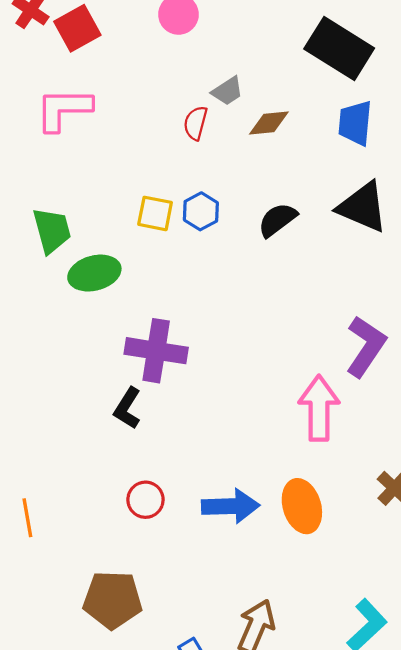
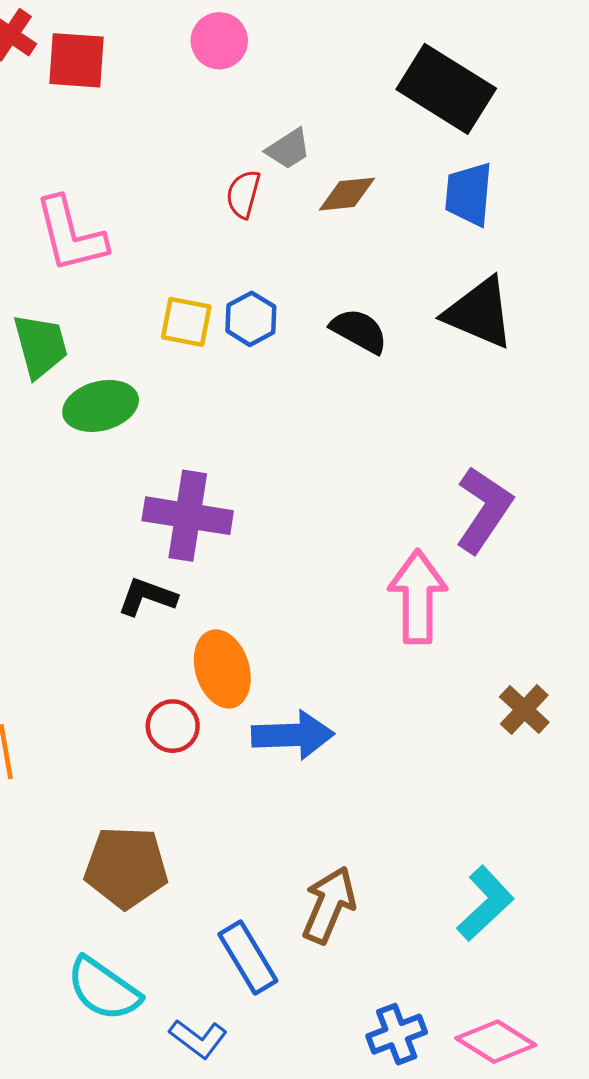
red square: (77, 28) -> (77, 60), turned 33
pink L-shape: (64, 109) -> (70, 235), moved, turned -104
black semicircle: (277, 220) -> (359, 331), turned 66
black L-shape: (127, 408) -> (147, 597), turned 78
orange ellipse: (302, 506) -> (222, 669), moved

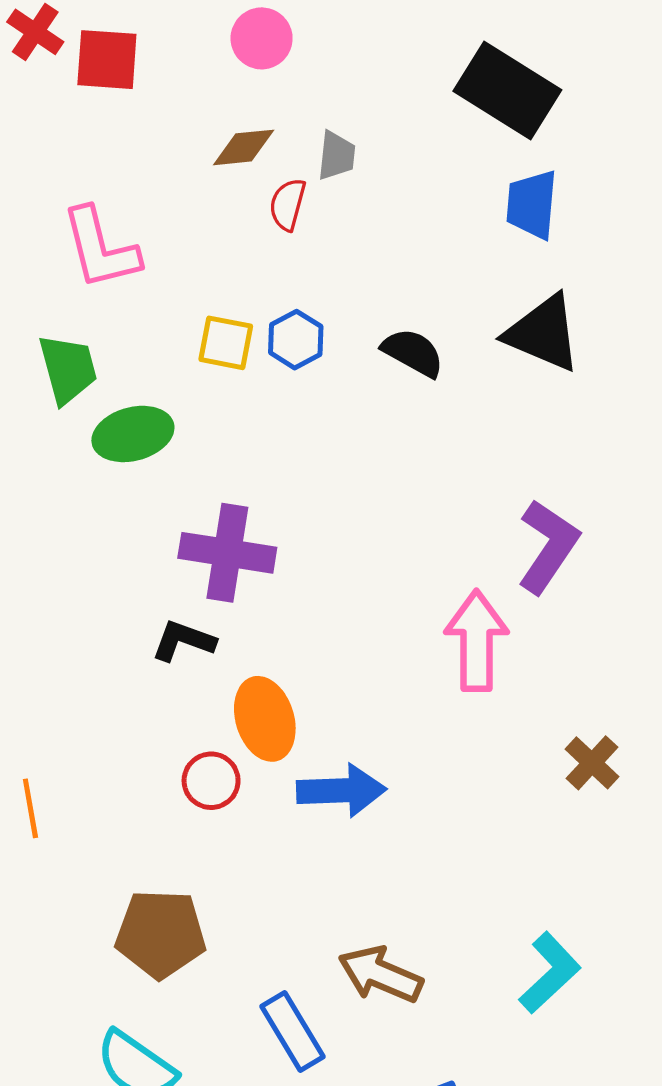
gray trapezoid: (288, 149) -> (336, 156), turned -51
brown diamond: (347, 194) -> (244, 147), moved
brown arrow: (329, 905) -> (380, 974), turned -90

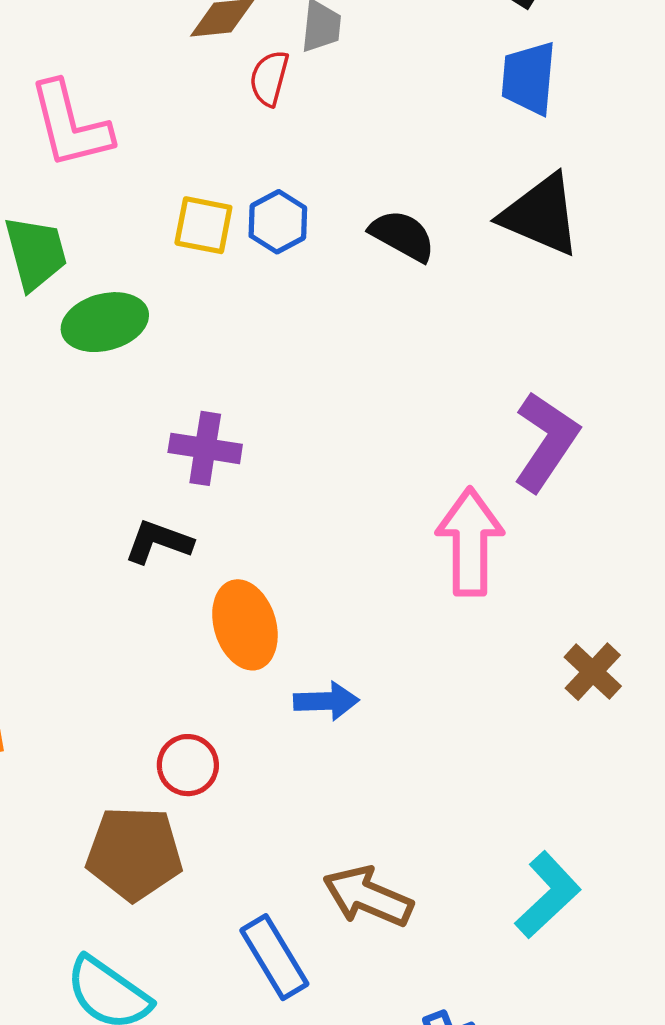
purple cross: (227, 553) -> (205, 448), size x0.7
red circle: (211, 781) -> (188, 765), moved
blue arrow: (341, 790) -> (326, 701), size x0.7

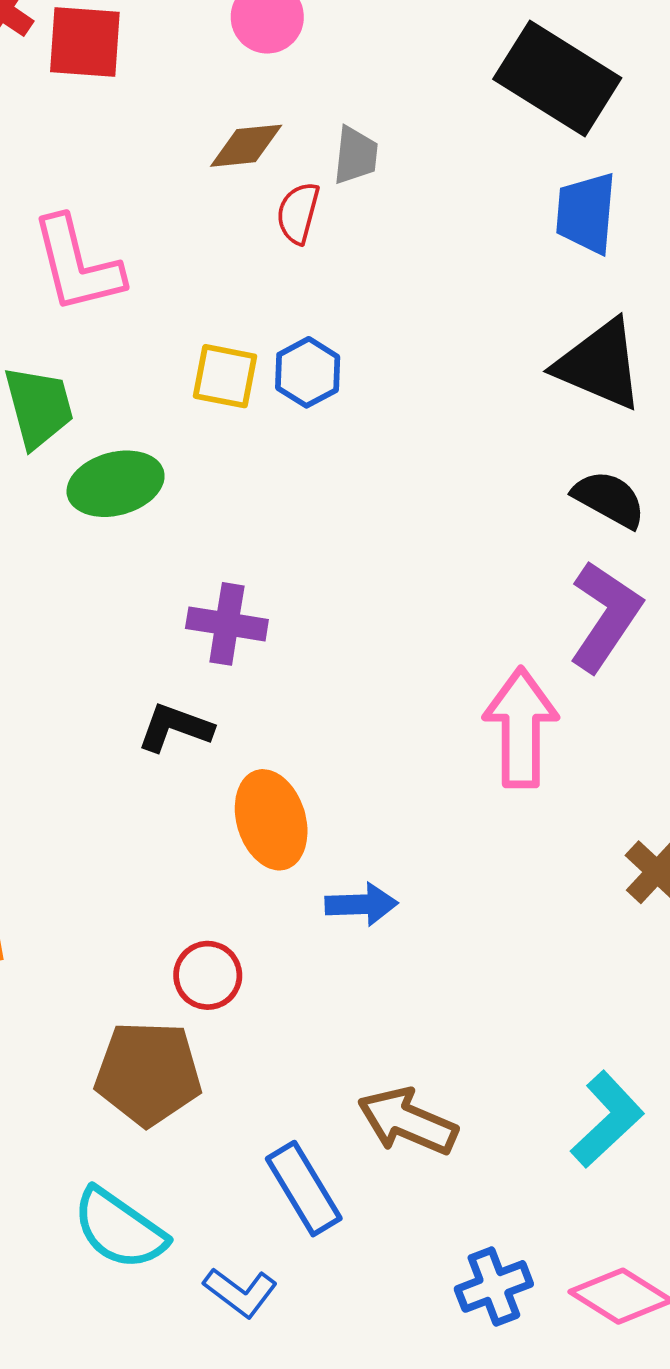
black semicircle: (402, 236) -> (609, 499), moved

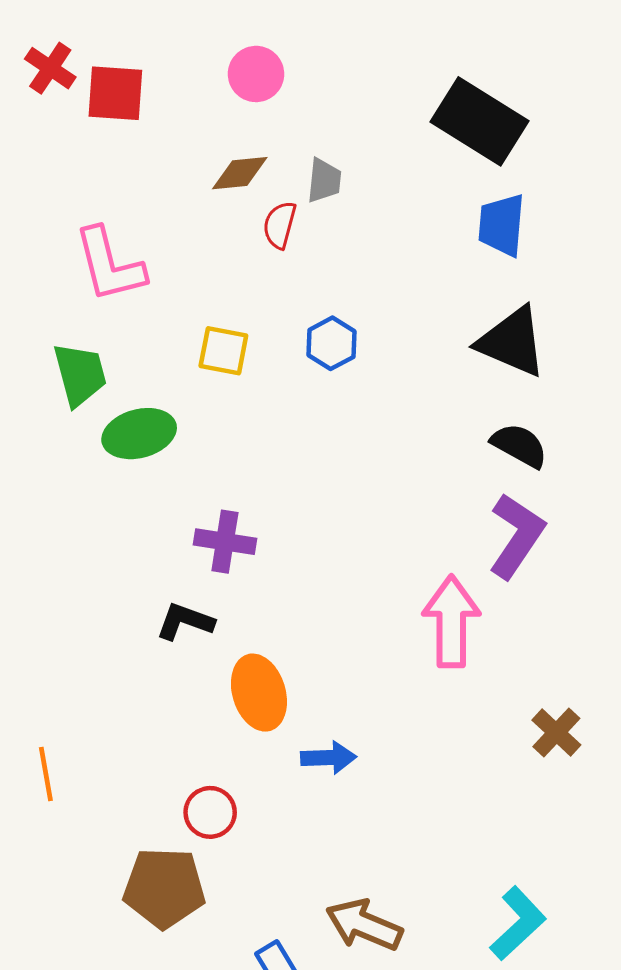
blue hexagon: (308, 372) -> (331, 343), moved

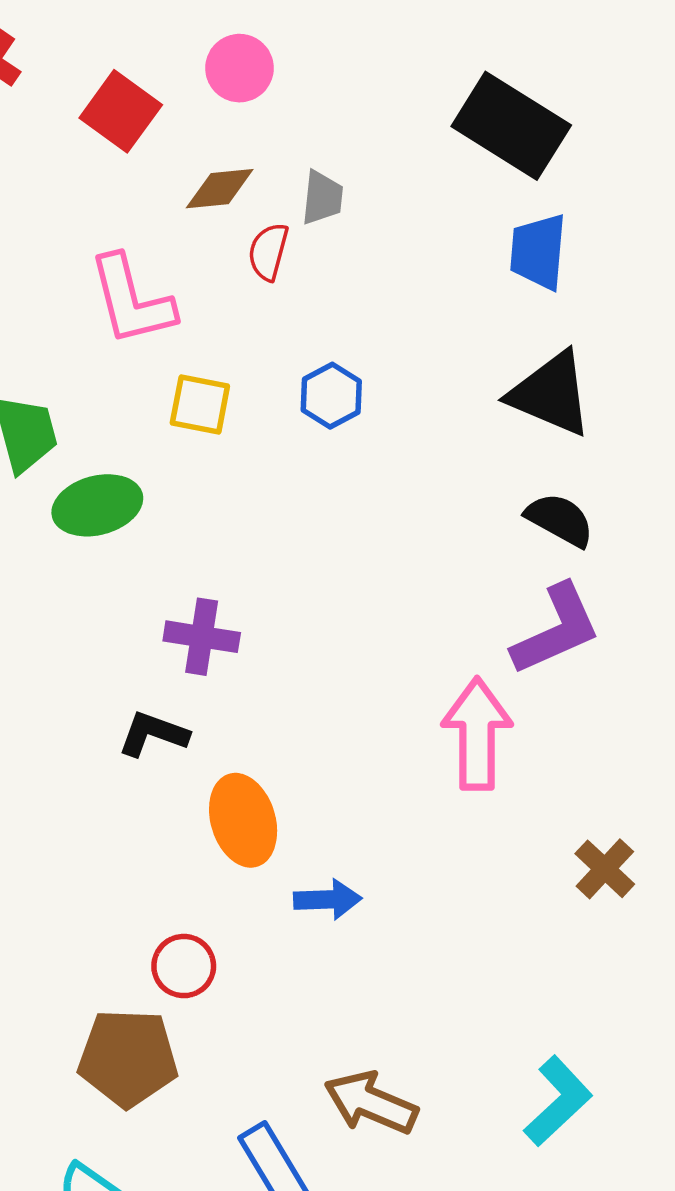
red square: (115, 93) -> (121, 111), moved, turned 32
pink L-shape: (109, 265) -> (132, 300), moved
purple L-shape: (516, 536) -> (556, 630), turned 32

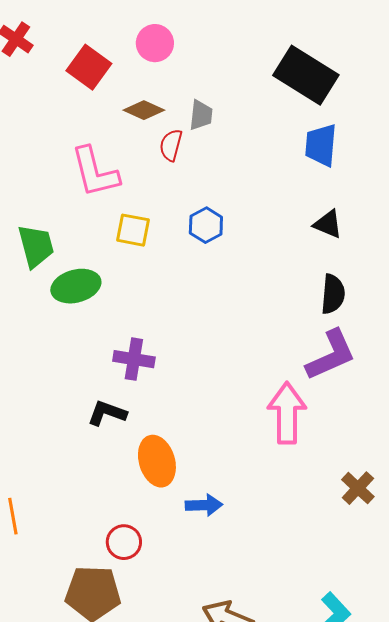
brown diamond: (220, 189) -> (144, 110), turned 30
black triangle: (551, 394) -> (328, 224), size x0.6
black semicircle: (560, 520) -> (333, 294), turned 66

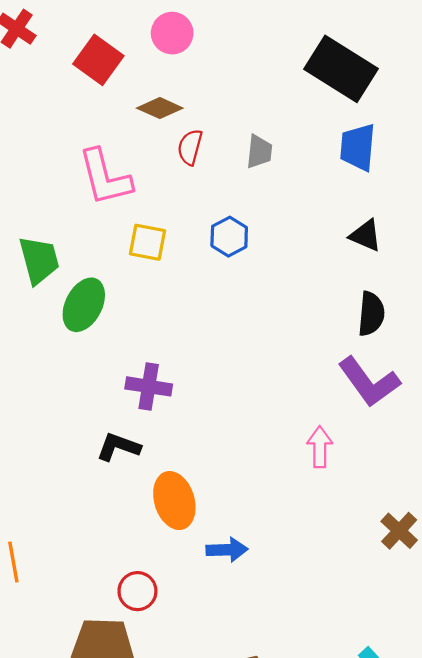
gray trapezoid: (201, 115) -> (259, 152), moved
green ellipse: (76, 286) -> (84, 305), turned -48
purple L-shape: (331, 355) -> (369, 382), turned 78
pink arrow: (287, 413) -> (320, 447), size x0.6

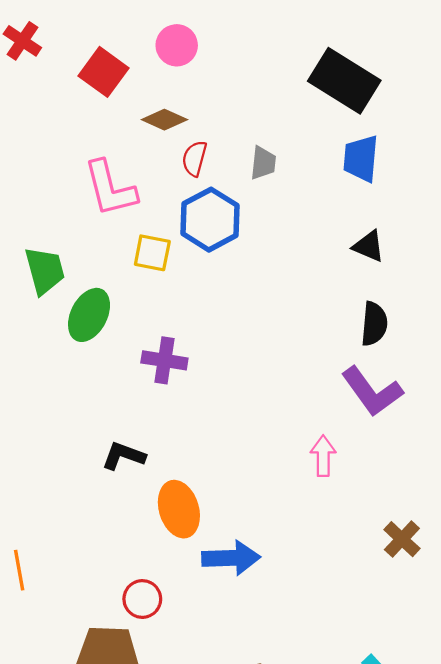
blue hexagon: (229, 237) -> (210, 220), moved, size x1.6
purple cross: (149, 386) -> (164, 360), moved
blue arrow: (227, 550) -> (231, 558), size x1.4

